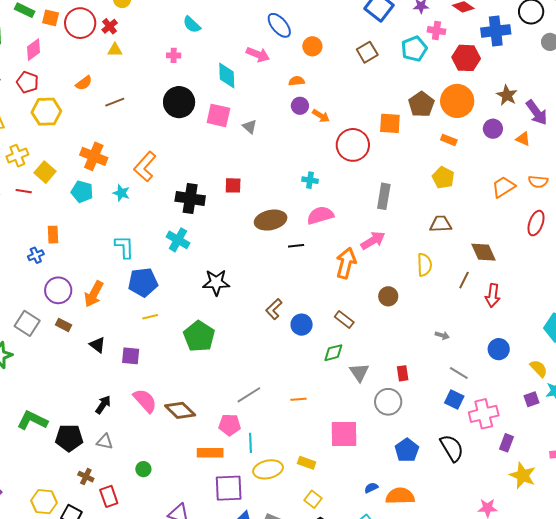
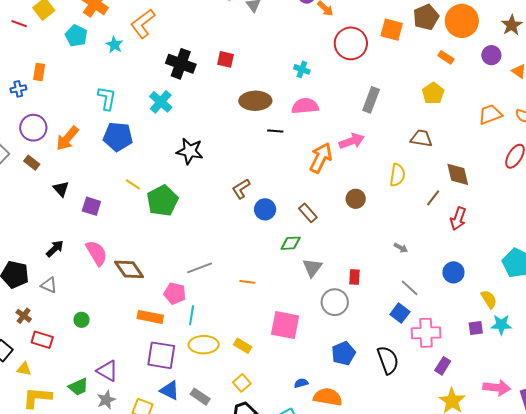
yellow line: (150, 317) -> (133, 184), moved, turned 35
red rectangle: (109, 496) -> (42, 340), turned -65

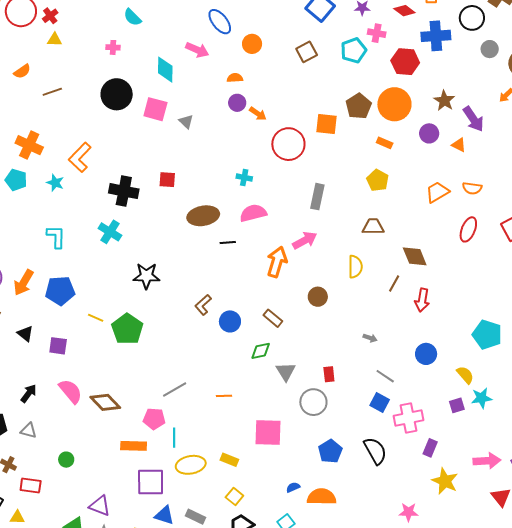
blue pentagon: (118, 137) -> (60, 291), moved

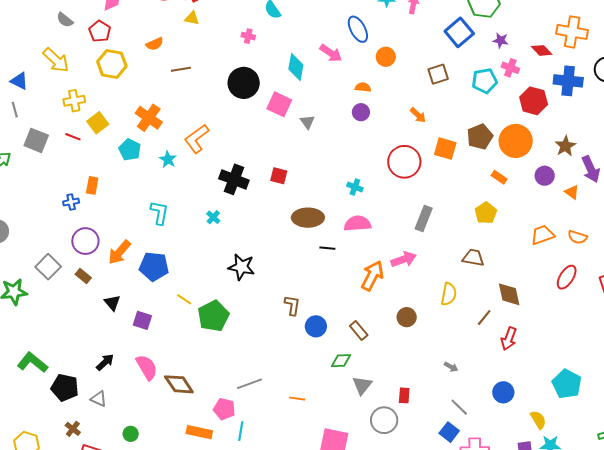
orange arrow: (258, 114) -> (418, 115), moved
cyan cross: (110, 232) -> (213, 217), size x0.6
brown L-shape: (203, 305) -> (292, 305), turned 130

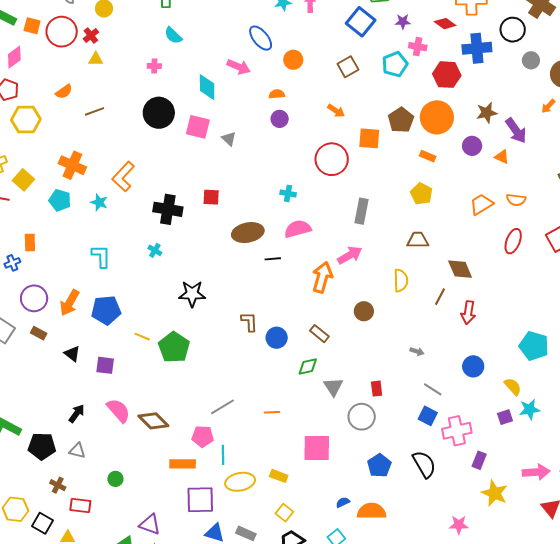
brown star: (565, 146) -> (487, 113), turned 30

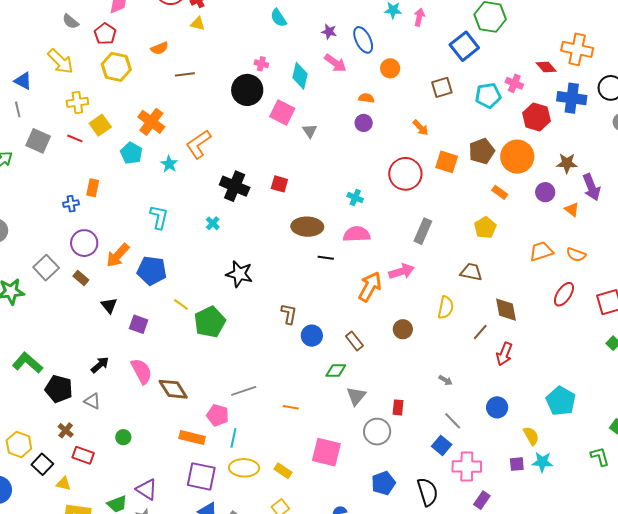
purple star: (403, 22) -> (329, 32), moved
pink cross: (154, 66) -> (261, 64), moved

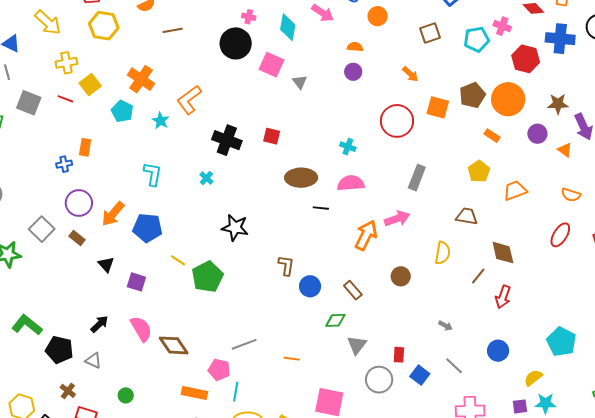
orange trapezoid: (541, 251) -> (515, 191), moved
yellow semicircle: (531, 436) -> (533, 378), turned -96
blue square: (442, 445) -> (420, 375), moved

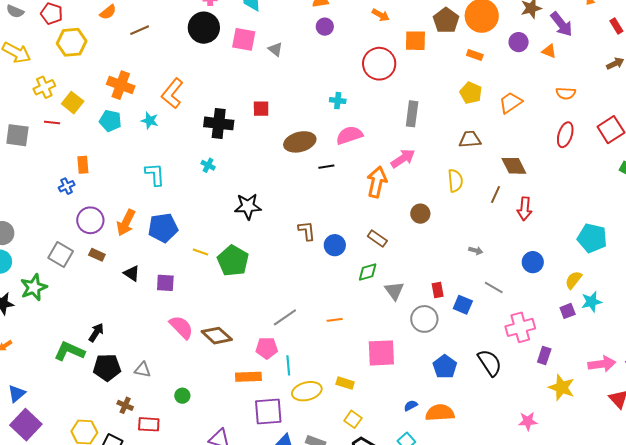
black arrow: (100, 324) -> (96, 332), moved

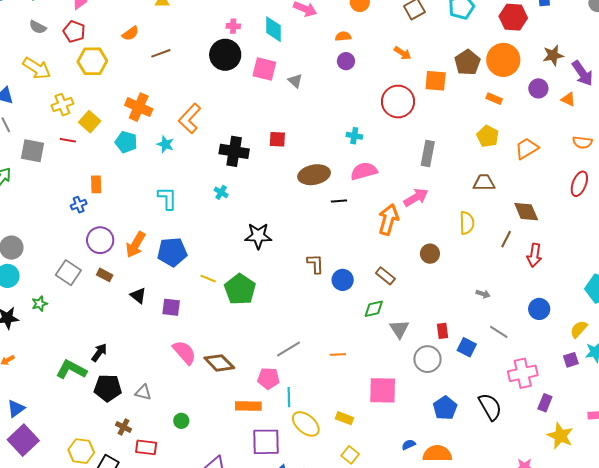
green star: (34, 287) -> (40, 304), size x0.6
yellow ellipse: (307, 391) -> (306, 424), turned 52

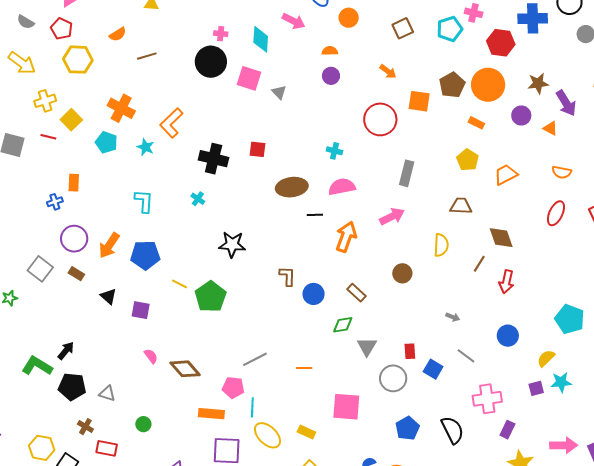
orange arrow: (388, 220) -> (346, 237), moved
pink semicircle: (184, 352) -> (151, 356), size x0.6

